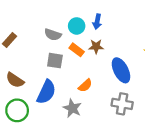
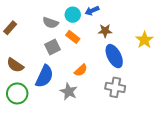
blue arrow: (97, 22) -> (92, 11), turned 56
brown star: (96, 47) -> (105, 31), moved
gray square: (55, 61) -> (53, 47), turned -35

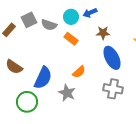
gray square: (53, 47) -> (29, 20), moved
green circle: (17, 93) -> (27, 102), moved

